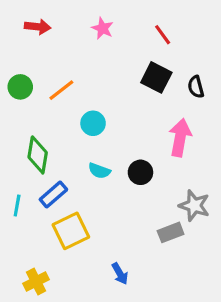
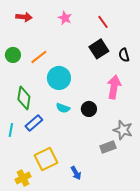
black square: (156, 77) -> (99, 49), turned 30
cyan circle: (93, 123) -> (59, 78), size x1.5
yellow square: (71, 231) -> (46, 159), moved

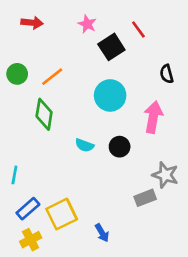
black square: (99, 49) -> (111, 47), moved
cyan circle: (59, 78) -> (110, 95), moved
green diamond: (24, 98) -> (44, 114), moved
blue rectangle: (34, 123) -> (28, 209), moved

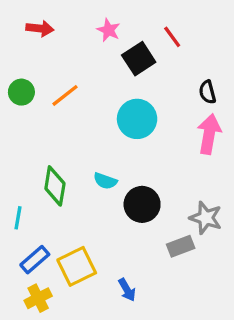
green diamond: (44, 114) -> (55, 186), moved
pink arrow: (153, 117) -> (209, 134), moved
black circle: (120, 147) -> (142, 204), moved, size x1.4

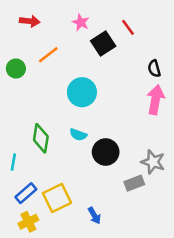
orange line: (65, 95) -> (48, 55), moved
cyan circle: (137, 119) -> (82, 92), moved

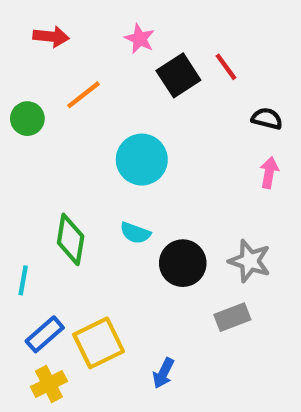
red line: (128, 27) -> (226, 67), moved
black semicircle: (154, 69) -> (267, 119), turned 119
pink arrow: (155, 100) -> (269, 173), size x0.6
gray star: (153, 162) -> (250, 261), moved
blue arrow: (94, 216) -> (163, 373), turned 56

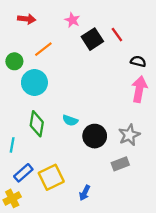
cyan circle: (142, 160) -> (34, 83), moved
pink arrow: (269, 173) -> (139, 89), size x1.6
gray star: (250, 261) -> (129, 135), turned 30
yellow cross: (49, 384) -> (12, 198), moved

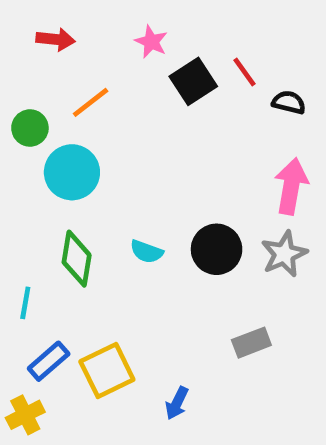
black semicircle: (138, 61) -> (289, 102), moved
gray star: (129, 135) -> (284, 254), moved
black circle: (95, 136) -> (217, 249), moved

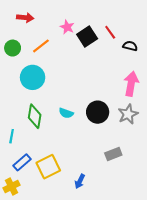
pink star: (151, 42) -> (67, 27), moved
green circle: (30, 128) -> (13, 48), moved

